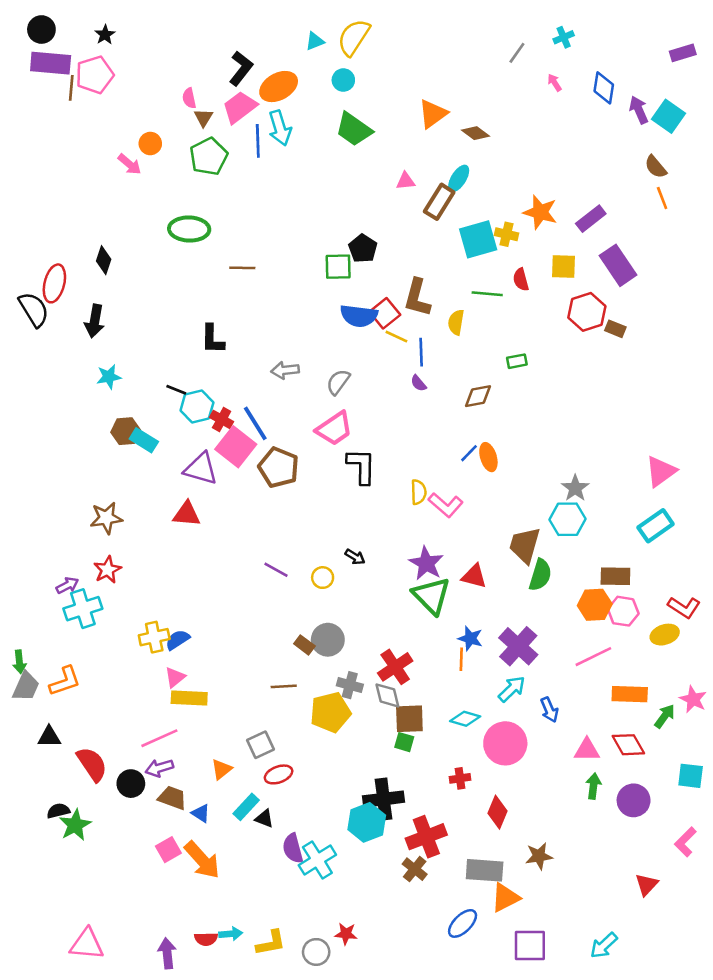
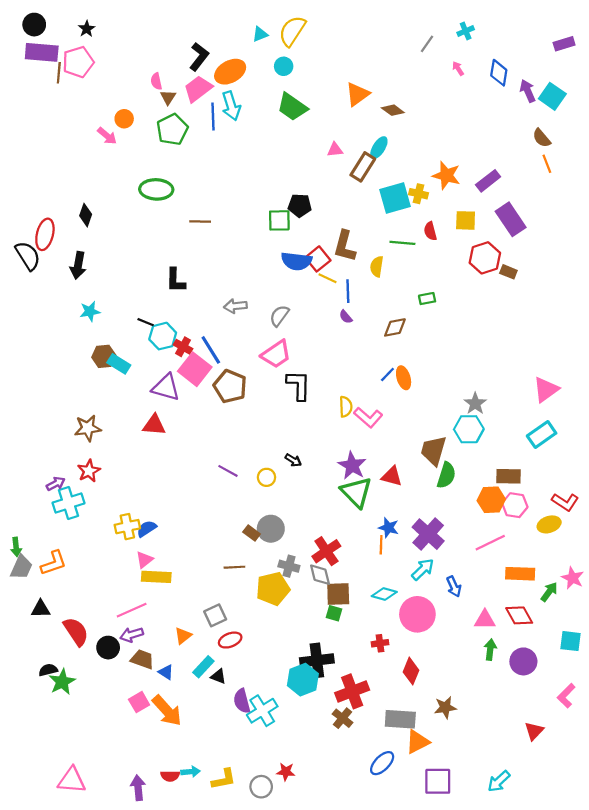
black pentagon: (363, 248) -> (300, 205), turned -30

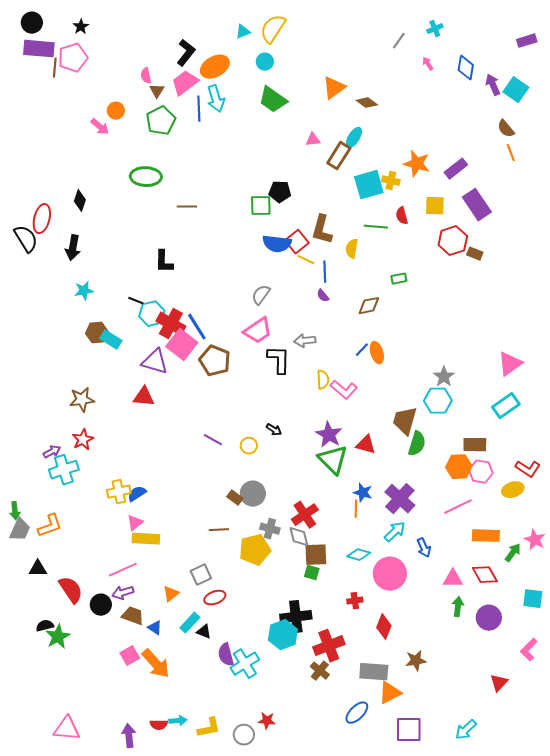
gray arrow: (235, 306) -> (305, 341), moved
red cross: (183, 347) -> (171, 324), size x1.6

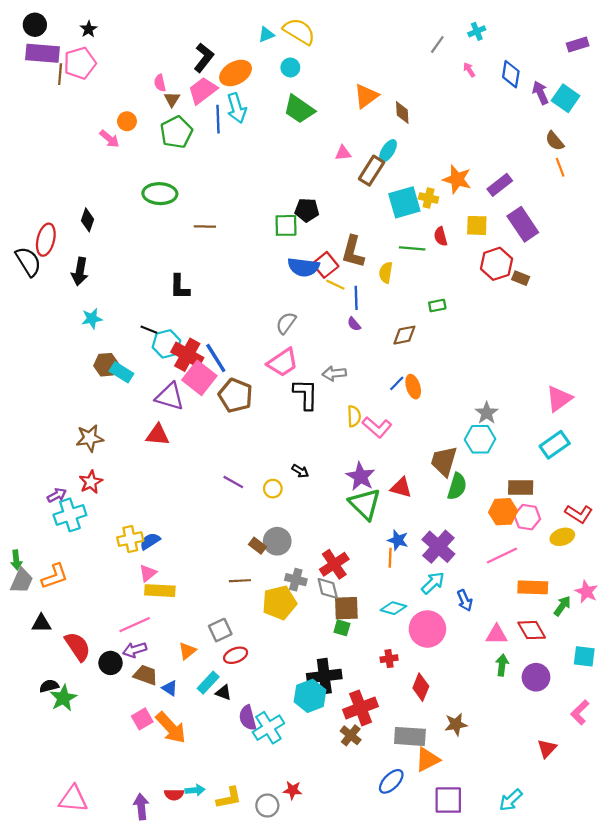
yellow semicircle: (273, 29) -> (299, 31), turned 88
brown diamond: (367, 103) -> (402, 112), turned 50

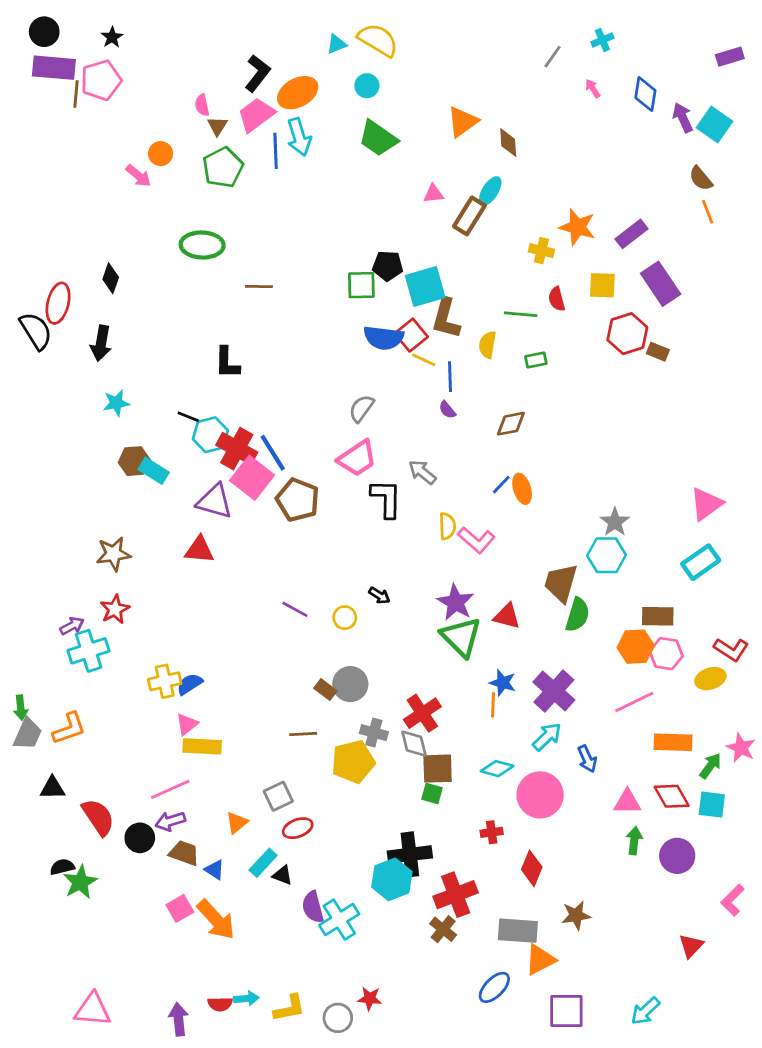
cyan square: (404, 202) -> (425, 287), moved
green rectangle: (437, 305) -> (536, 360), moved
gray arrow: (334, 373) -> (422, 472), turned 45
cyan square: (584, 656) -> (712, 805), moved

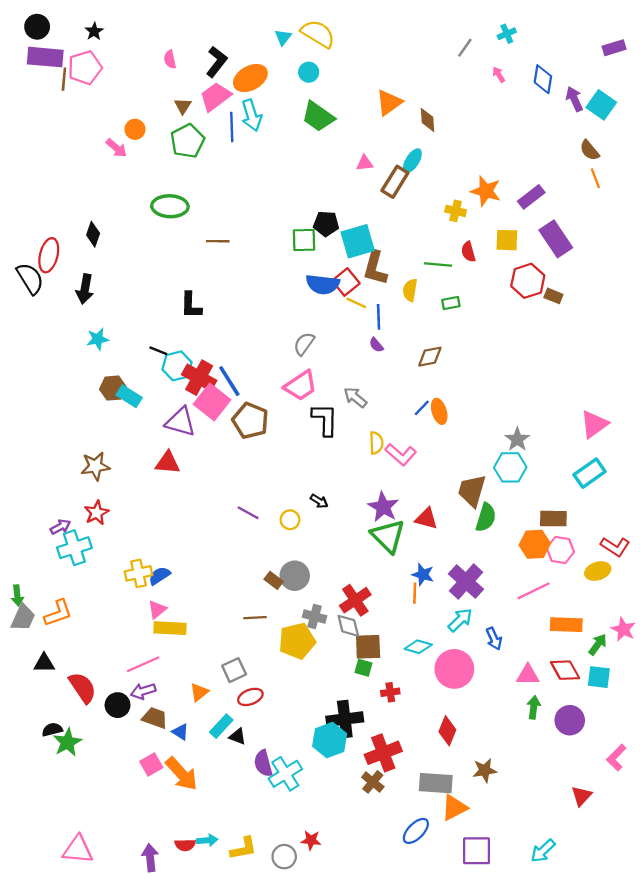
cyan triangle: (336, 44) -> (283, 37), turned -30
pink semicircle: (202, 105) -> (170, 59), moved
red cross: (492, 832) -> (390, 692), moved

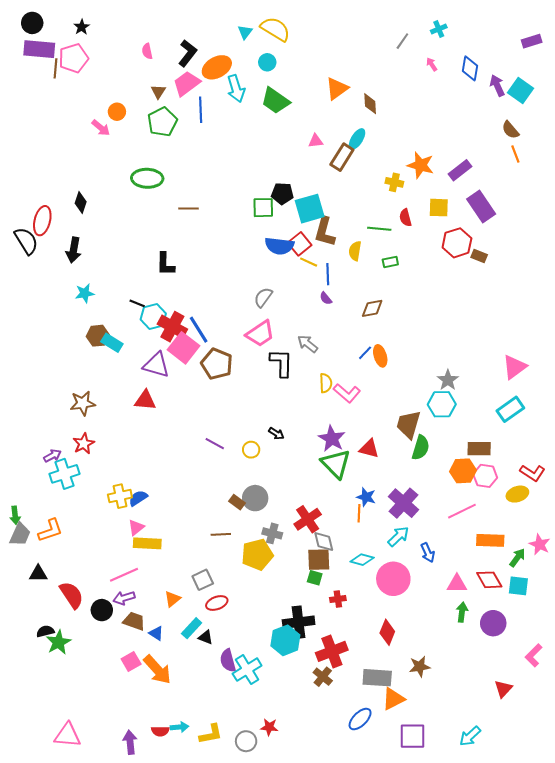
cyan arrow: (252, 115) -> (236, 89), moved
gray diamond: (348, 626) -> (324, 541), moved

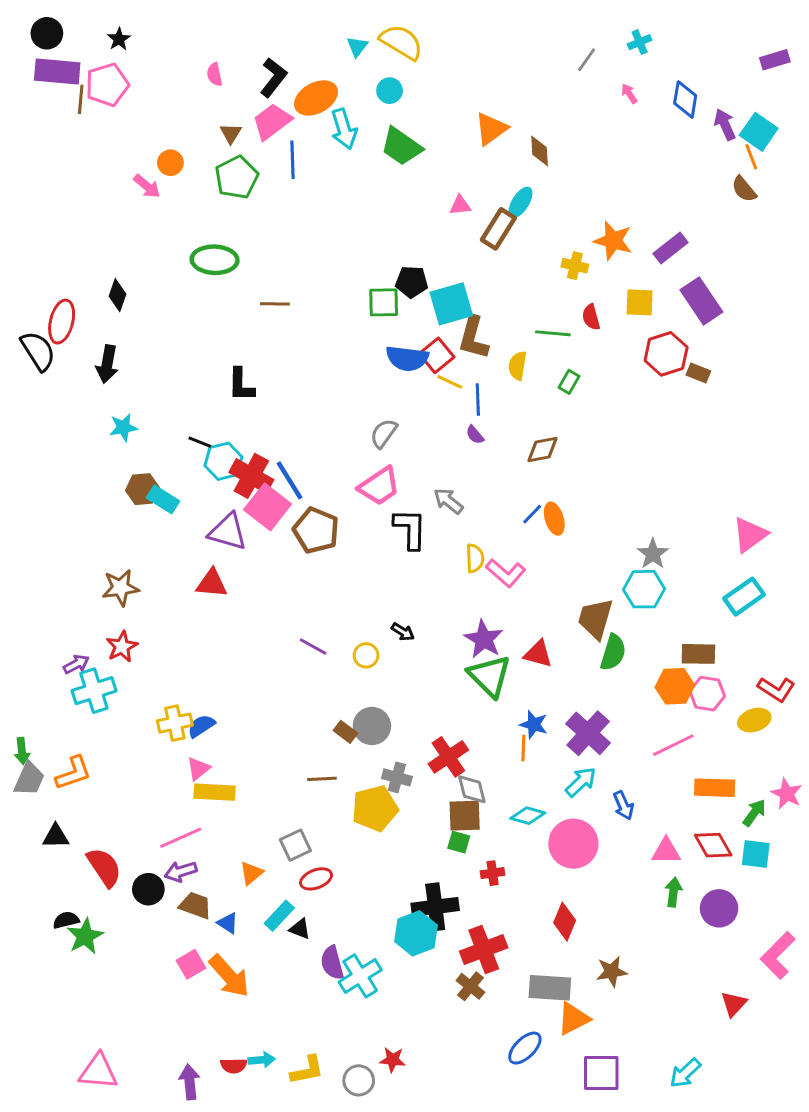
orange line: (515, 154) -> (751, 157), moved
green rectangle: (390, 262) -> (569, 382), turned -49
pink L-shape: (534, 655) -> (778, 955), size x1.4

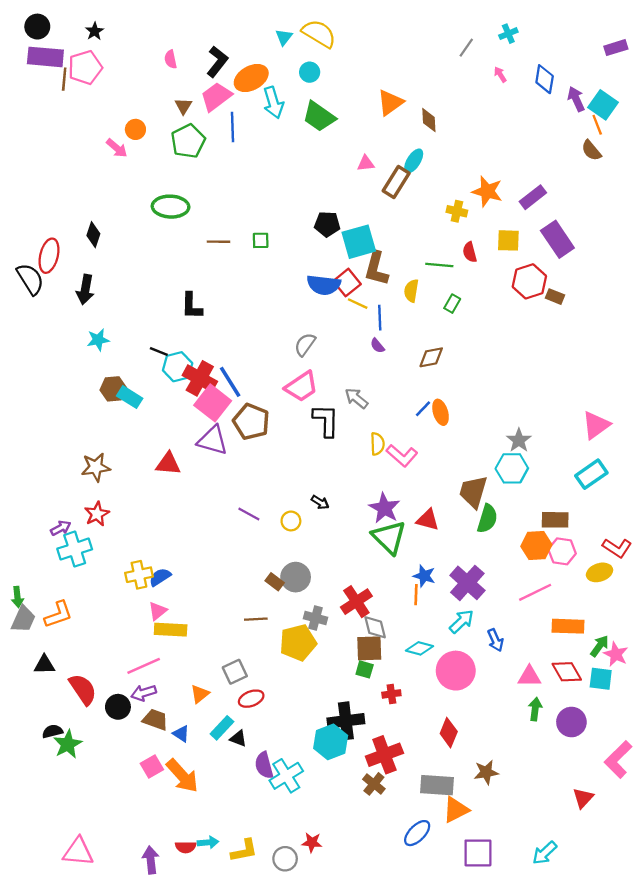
green square: (384, 302) -> (261, 240), moved, size x0.7
purple triangle: (228, 532) -> (213, 440), moved
pink star: (787, 794) -> (616, 654), moved

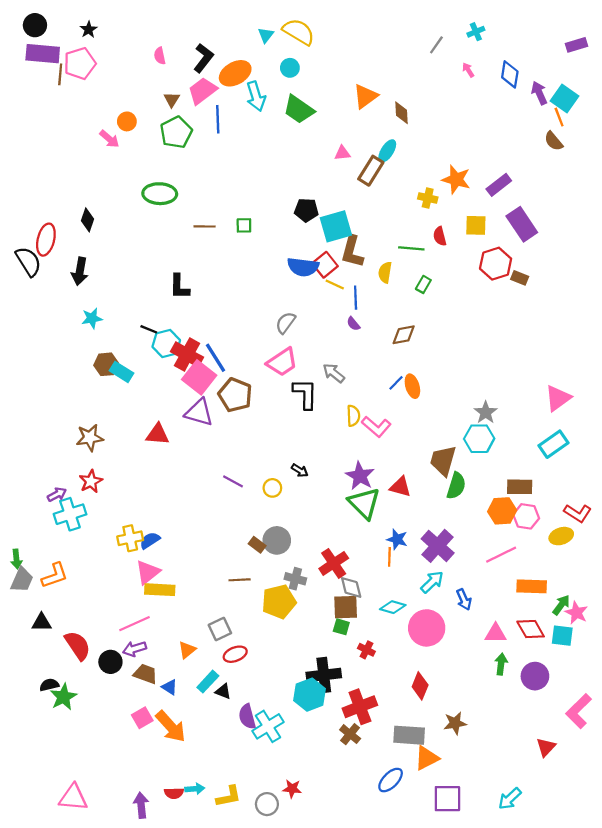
pink triangle: (158, 611) -> (148, 572), size x1.4
red cross: (391, 694) -> (366, 650), turned 35

